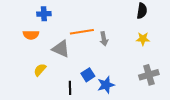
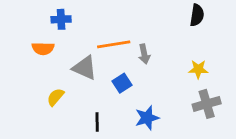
yellow star: (143, 39) -> (198, 69), moved
blue square: (88, 75) -> (122, 83), moved

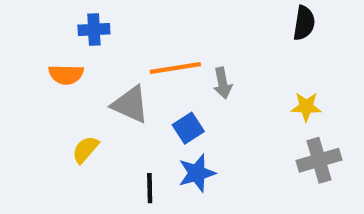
blue star: (147, 118) -> (197, 173), moved

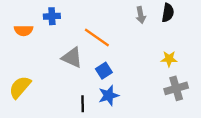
orange line: (175, 68) -> (97, 38), turned 44
orange semicircle: (66, 74) -> (23, 30), moved
gray arrow: (223, 83) -> (141, 15), moved
yellow semicircle: (85, 150) -> (20, 87), moved, size x1.5

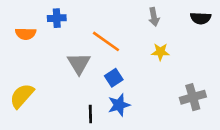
black semicircle: (168, 13) -> (201, 18), moved, turned 84
gray triangle: (72, 58) -> (79, 63), turned 35
yellow star: (169, 59) -> (160, 52), moved

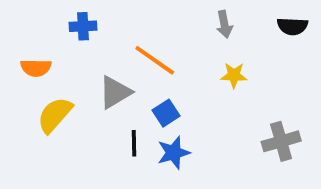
orange semicircle: (26, 34) -> (36, 68), moved
gray triangle: (79, 63) -> (115, 92), turned 30
yellow semicircle: (22, 96) -> (55, 115), moved
black line: (90, 114) -> (134, 143), moved

